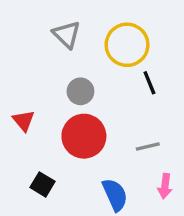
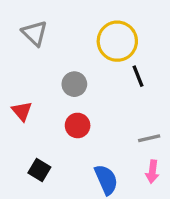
gray triangle: (67, 34) -> (35, 33), moved
red circle: (84, 136) -> (78, 125), size x0.6
gray line: (148, 146) -> (149, 138), moved

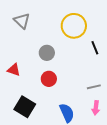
black line: (138, 76) -> (95, 48), moved
red triangle: (22, 111) -> (14, 70), turned -32
black square: (39, 170) -> (25, 107), size x1.5

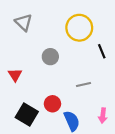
red triangle: (14, 70) -> (15, 75), turned 40
red circle: (49, 79) -> (52, 104), moved
gray line: (94, 87) -> (84, 84), moved

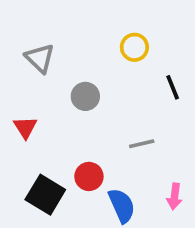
gray triangle: (24, 22) -> (40, 58), moved
yellow circle: (79, 28) -> (134, 47), size x0.6

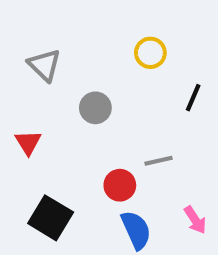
black line: (173, 87) -> (193, 98), turned 45
red circle: (89, 176) -> (120, 185), moved
pink arrow: (174, 196) -> (195, 220), turned -40

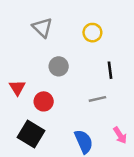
gray triangle: (44, 65) -> (42, 28), moved
black line: (193, 98) -> (110, 70), moved, turned -30
red circle: (120, 185) -> (44, 101), moved

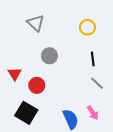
yellow circle: (92, 33) -> (87, 27), moved
gray line: (97, 99) -> (97, 83), moved, turned 56
pink arrow: (120, 135) -> (93, 113), moved

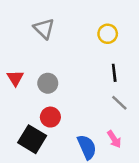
gray circle: (49, 56) -> (48, 83), moved
red triangle: (15, 74) -> (15, 78), moved
red circle: (37, 85) -> (50, 117), moved

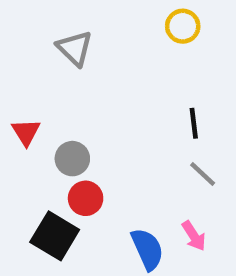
yellow circle: (108, 34) -> (183, 26), moved
gray circle: (48, 83) -> (72, 159), moved

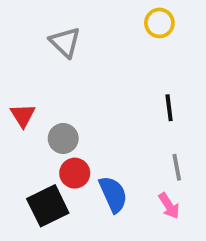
gray line: (203, 174) -> (177, 167), moved, turned 36
black square: (55, 236) -> (48, 206), turned 33
blue semicircle: (147, 249) -> (113, 194), moved

